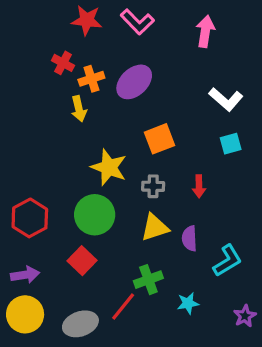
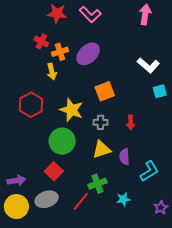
pink arrow: (205, 31) -> (145, 14), moved
cyan square: (231, 144) -> (160, 91), moved
red hexagon: (30, 218) -> (31, 105), moved
gray ellipse: (80, 324) -> (47, 199), moved

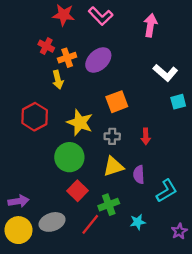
pink arrow: (145, 14) -> (150, 25), moved
red square: (54, 171) -> (77, 191), moved

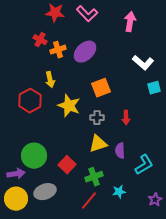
yellow arrow: (58, 80) -> (50, 80), moved
green circle: (69, 157) -> (34, 156), moved
red line: (90, 224) -> (89, 201), moved

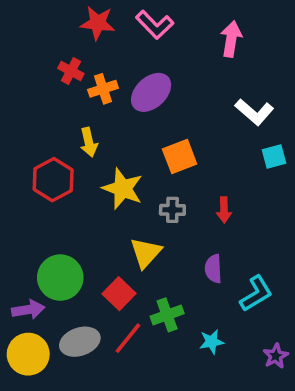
yellow triangle: (98, 144) -> (146, 253), moved, turned -30
red line: (89, 201) -> (128, 338), moved

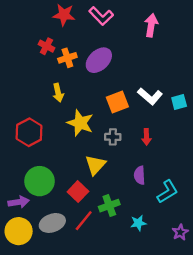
white L-shape: (254, 112) -> (150, 96), moved
red hexagon: (53, 180) -> (29, 132), moved

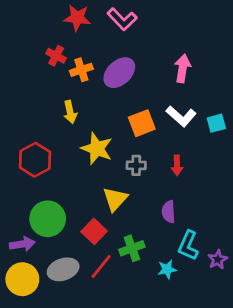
pink arrow: (151, 25) -> (183, 68), moved
cyan L-shape: (167, 192) -> (188, 245), moved, turned 145
purple star: (180, 232) -> (218, 260), moved

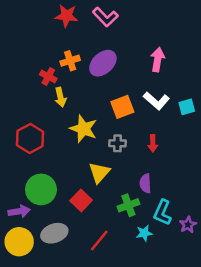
red cross: (56, 56) -> (48, 77), moved
green cross: (132, 248) -> (128, 205), moved
red line: (101, 267) -> (99, 240), moved

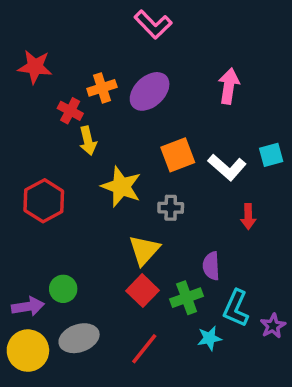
red star: (66, 16) -> (35, 67), moved
white L-shape: (156, 101) -> (227, 167), moved
red arrow: (153, 143) -> (248, 217), moved
green circle: (41, 189) -> (63, 289), moved, size x0.6
red square: (81, 200) -> (142, 291), moved

